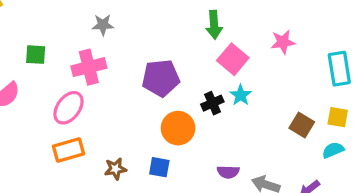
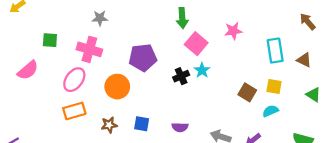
pink cross: (89, 67) -> (89, 49), turned 30
orange circle: (178, 128) -> (117, 87), moved
purple semicircle: (228, 172) -> (180, 127), moved

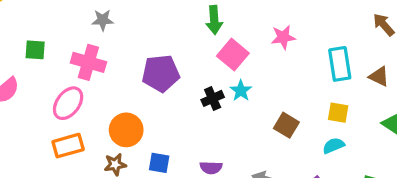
orange circle: (117, 87) -> (126, 130), moved
brown square: (247, 92) -> (286, 125), moved

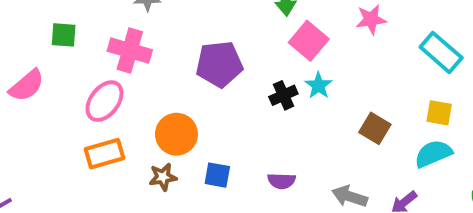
cyan rectangle: (340, 64) -> (441, 52), turned -40
cyan semicircle: (333, 146) -> (433, 154), size x1.4

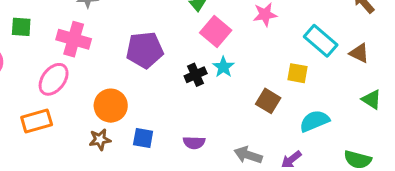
yellow square: (439, 113) -> (297, 73), moved
orange rectangle: (104, 154) -> (37, 121), moved

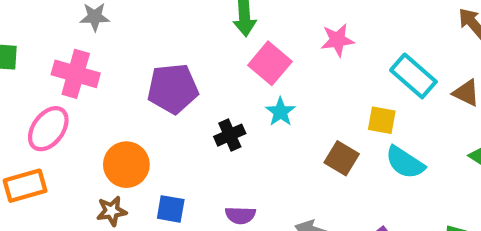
black cross: (196, 75) -> (230, 135), moved
cyan semicircle: (314, 121) -> (405, 162), moved, turned -124

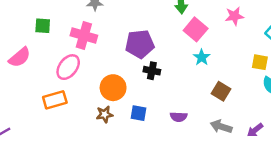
black cross: (230, 135) -> (152, 71), moved, turned 35
brown square: (342, 158) -> (221, 91), moved

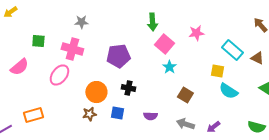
black cross: (152, 71) -> (128, 88), moved
orange rectangle: (55, 100) -> (33, 115), moved

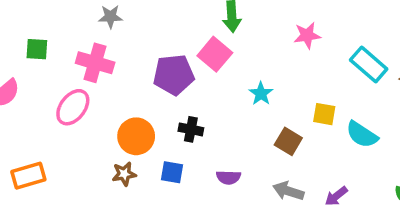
pink square: (164, 44) -> (215, 54), moved
yellow square: (217, 71) -> (324, 114), moved

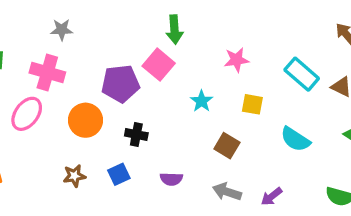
pink star: (307, 35) -> (236, 60), moved
yellow square: (324, 114) -> (252, 104), moved
orange circle: (136, 136) -> (85, 120), moved
blue square: (172, 172) -> (119, 174), turned -35

